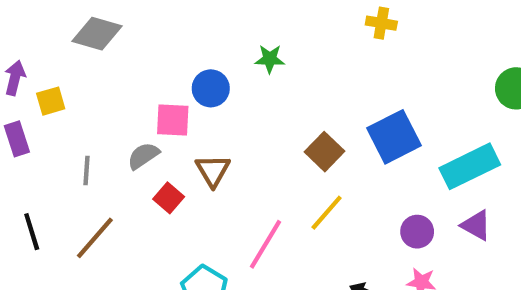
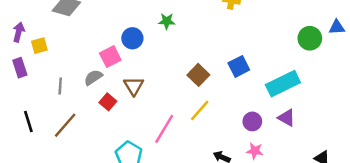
pink square: (173, 120) -> (110, 57), turned -30
blue square: (394, 137) -> (239, 66), size x0.7

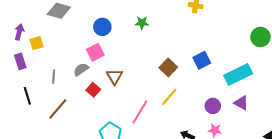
blue circle: (132, 38) -> (102, 27), moved
black line: (28, 121) -> (27, 96), moved

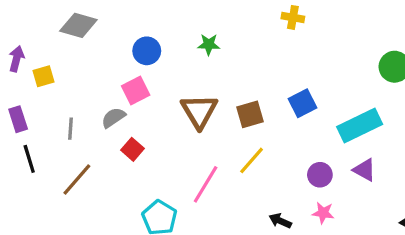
purple rectangle: (20, 61) -> (18, 119), moved
brown square: (168, 67) -> (250, 114), turned 30
brown triangle: (115, 77) -> (199, 111), moved, size x1.4

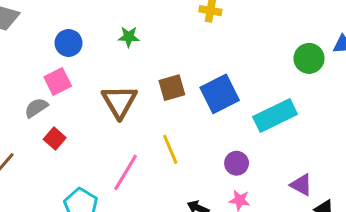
blue square: (302, 103) -> (220, 94), size x1.4
brown square: (250, 114) -> (172, 88), moved
yellow line: (252, 160) -> (170, 149), turned -64
purple triangle: (364, 170) -> (301, 185), moved

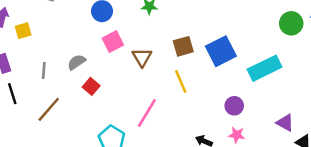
pink square: (58, 82) -> (113, 42), moved
brown triangle: (119, 102) -> (142, 57), size x0.7
yellow line: (170, 149) -> (181, 82), moved

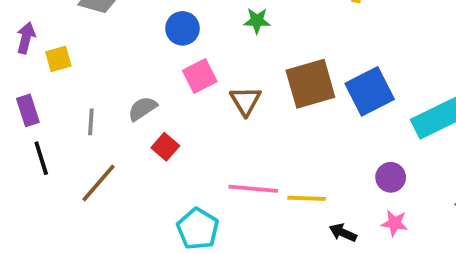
brown square: (183, 46) -> (310, 84), size x1.5
yellow line: (181, 82) -> (307, 198), moved, turned -65
pink line: (147, 113) -> (253, 189), turned 64

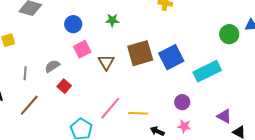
pink line: (253, 189) -> (110, 108), turned -55

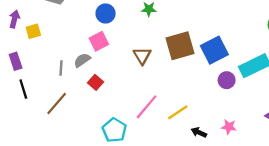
pink square: (82, 49) -> (99, 41), moved
gray line: (25, 73) -> (61, 68), moved
purple circle: (182, 102) -> (227, 80), moved
yellow line: (138, 113) -> (178, 112), turned -36

